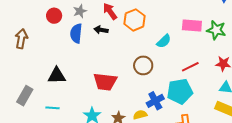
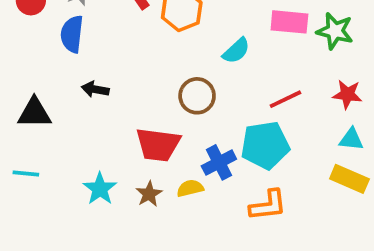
black arrow: (101, 30) -> (95, 89), moved
red trapezoid: (105, 82) -> (158, 145), moved

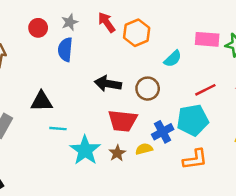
black arrow: (95, 89) -> (108, 84), moved, size x1.5
cyan line: (26, 173) -> (58, 129), moved
cyan star: (100, 189) -> (85, 150), size x1.4

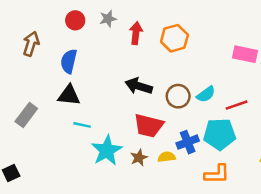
red arrow: (107, 22) -> (136, 33), moved, turned 35
blue semicircle: (65, 49) -> (69, 61), moved
cyan semicircle: (173, 59) -> (206, 94), moved

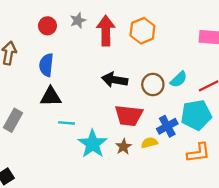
red arrow: (136, 33) -> (106, 31), size x1.4

